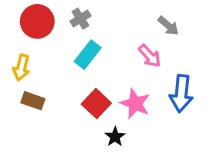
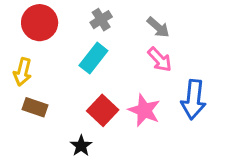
gray cross: (80, 19) -> (101, 20), moved
gray arrow: (168, 26) -> (158, 27), moved
black star: (115, 137) -> (81, 146), moved

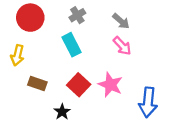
cyan rectangle: (93, 58) -> (72, 45), turned -65
blue arrow: (193, 100) -> (148, 102), moved
brown rectangle: (35, 107) -> (37, 84), moved

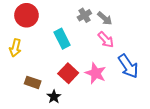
gray cross: (77, 15) -> (84, 15), moved
brown rectangle: (37, 84) -> (33, 82), moved
blue arrow: (148, 102) -> (128, 66), moved, turned -40

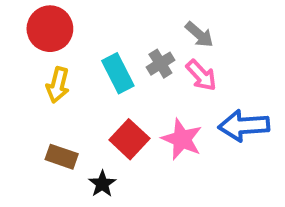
gray cross: (84, 15) -> (160, 64), moved
yellow arrow: (15, 48) -> (58, 85), moved
blue arrow: (128, 66) -> (244, 126), turned 120

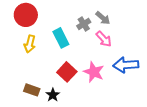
gray cross: (160, 64) -> (84, 24), moved
brown rectangle: (62, 157) -> (32, 90), moved

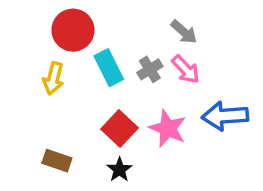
red circle: (26, 15) -> (73, 30), moved
gray cross: (84, 24) -> (150, 69), moved
black star: (53, 95) -> (119, 170), moved

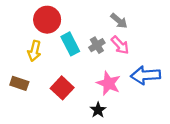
red square: (119, 128) -> (62, 88), moved
brown rectangle: (57, 161) -> (19, 83), moved
black star: (119, 170) -> (98, 110), moved

